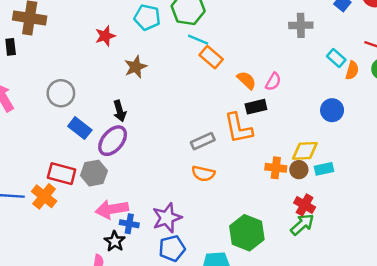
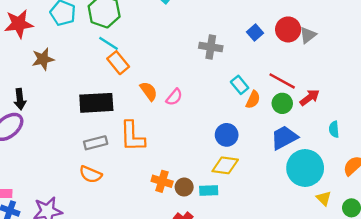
red star: (105, 36) -> (19, 24), size x1.4
black rectangle: (256, 107) -> (96, 103), moved, size x1.6
yellow diamond: (305, 151) -> (225, 165), moved

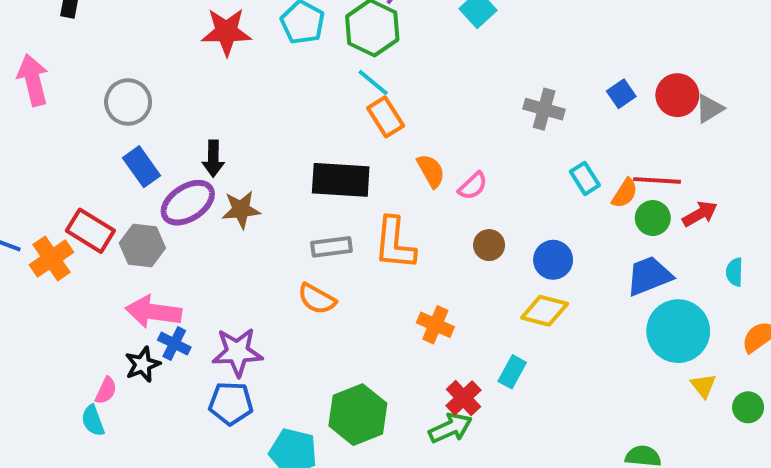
brown star: (43, 59) -> (241, 210), moved
red line: (282, 81) -> (657, 180), turned -32
orange semicircle: (253, 100) -> (625, 193), moved
brown circle: (184, 187) -> (489, 245), moved
cyan rectangle: (209, 191) -> (512, 372), moved, turned -66

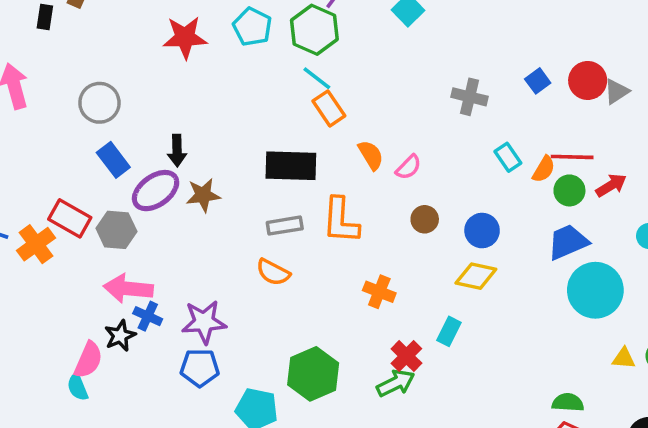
yellow triangle: (703, 386) -> (624, 358), moved, turned -45
pink semicircle: (106, 391) -> (88, 360), size x1.5

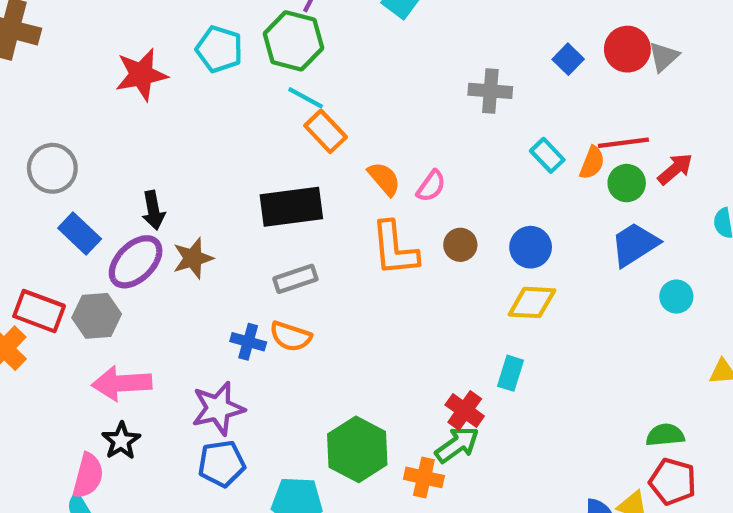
orange L-shape: (341, 221) -> (395, 249), moved
cyan circle: (595, 290) -> (676, 297), size x0.5
orange cross: (379, 292) -> (424, 477), moved
blue cross: (148, 316) -> (248, 342), moved

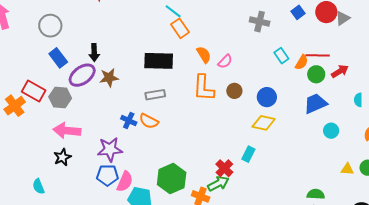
pink semicircle: (88, 476) -> (125, 182), moved

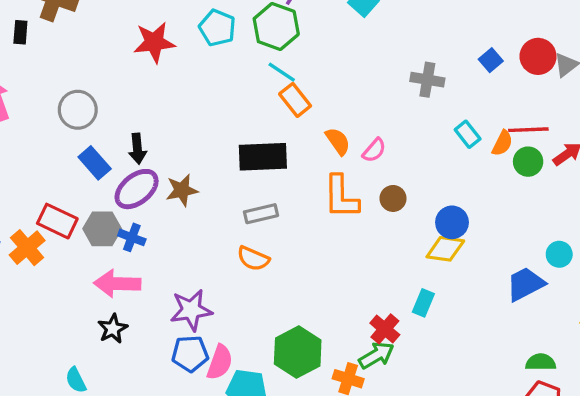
black arrow: (94, 52) -> (137, 149), moved
blue circle: (267, 97) -> (452, 222), moved
blue trapezoid: (315, 103) -> (525, 284), moved
blue cross: (129, 121) -> (132, 237), moved

